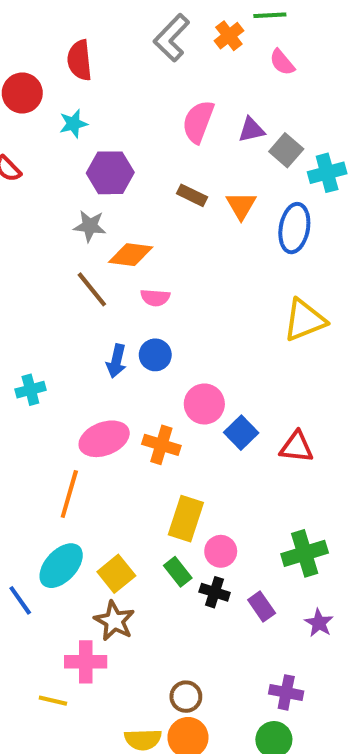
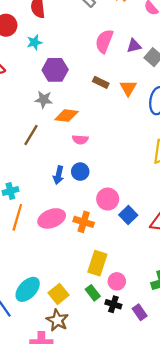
brown line: (92, 289) -> (31, 135), moved, turned 70
orange line: (69, 494) -> (17, 217), moved

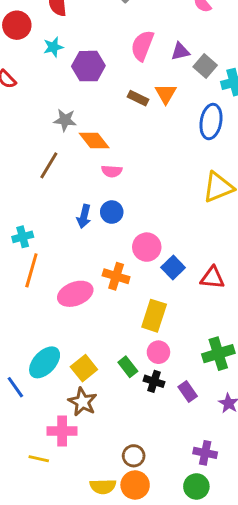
purple hexagon: (55, 70) -> (88, 66), moved
orange triangle: (128, 88) -> (166, 94), moved
orange diamond: (66, 116) -> (94, 140), turned 45
pink ellipse: (52, 218) -> (75, 294), moved
yellow rectangle: (97, 263) -> (154, 316), moved

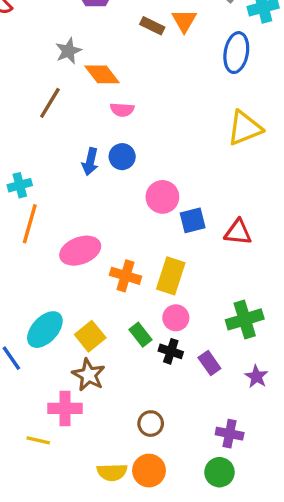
gray star: (65, 120) -> (68, 51), turned -30
blue square: (173, 267) -> (193, 220), turned 30
orange cross: (116, 276) -> (125, 276), moved
brown circle: (134, 456) -> (151, 424), moved

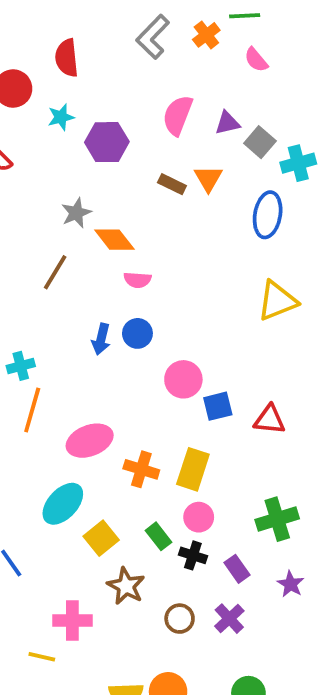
cyan ellipse: (45, 330) -> (63, 504), moved
brown star: (89, 375) -> (126, 586), moved
brown circle: (151, 424) -> (180, 619), moved
purple cross: (230, 434) -> (229, 619), moved, turned 36

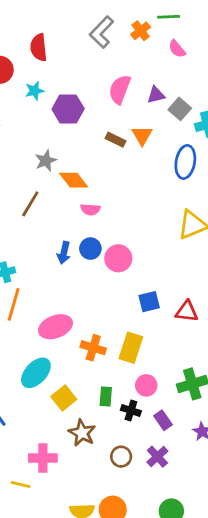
pink circle: (183, 379) -> (118, 258), moved
pink circle: (199, 517) -> (146, 385), moved
green rectangle: (159, 536) -> (106, 397), turned 42

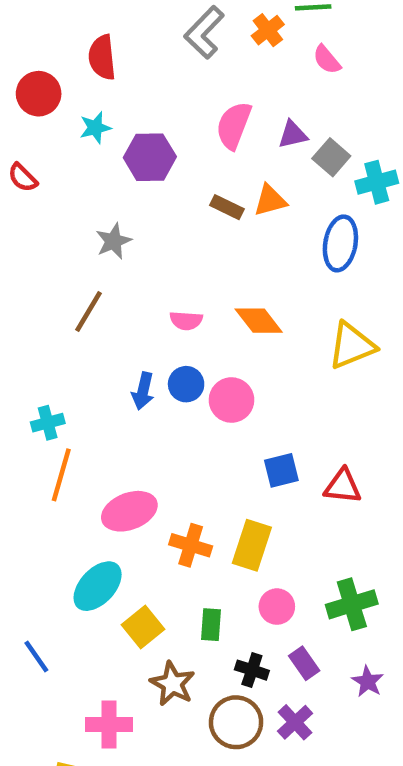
orange triangle: (142, 135) -> (270, 200), turned 45
orange diamond: (74, 180) -> (259, 321), moved
black cross: (131, 411) -> (252, 670), moved
brown circle: (121, 457) -> (236, 722), size x1.5

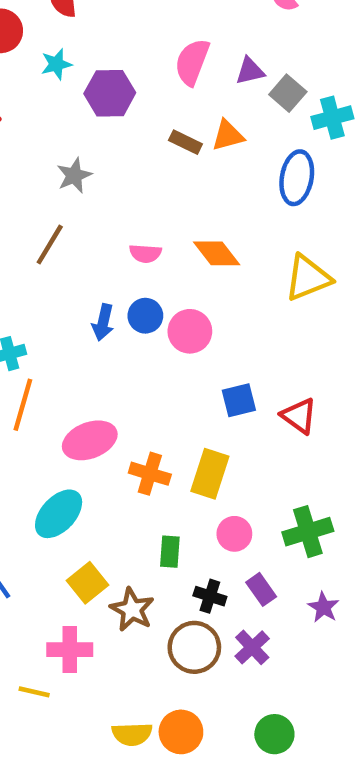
red triangle: (343, 486) -> (299, 416), turned 30
yellow square: (143, 627) -> (88, 583), moved

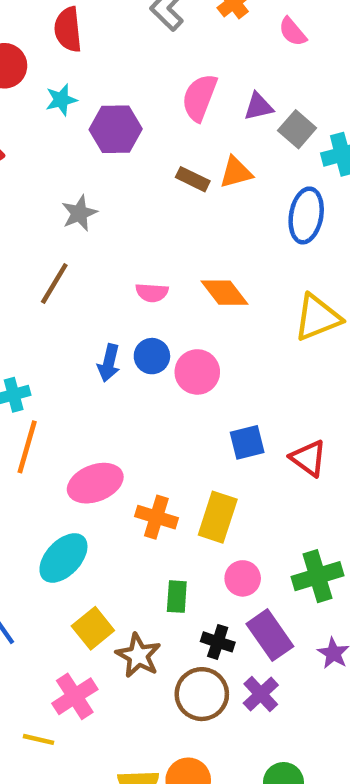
purple rectangle: (261, 589) -> (270, 635), size x1.5
pink cross: (70, 650) -> (75, 696), turned -33

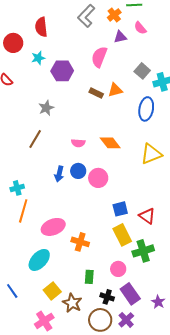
purple triangle: (259, 107) -> (120, 37), moved
yellow rectangle: (218, 517) -> (122, 235), moved, turned -45
green cross: (317, 576) -> (143, 251), moved

